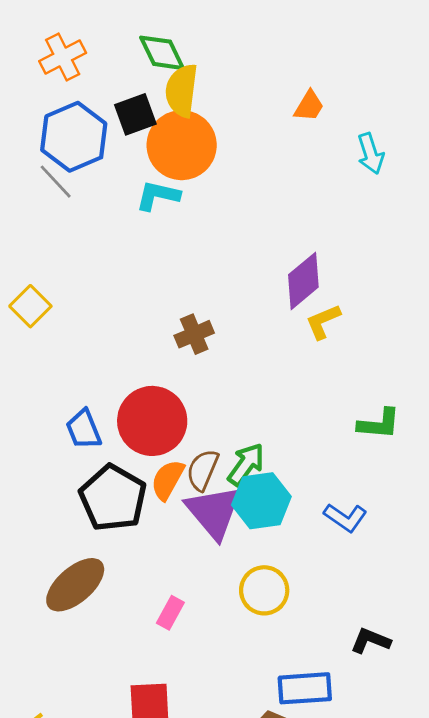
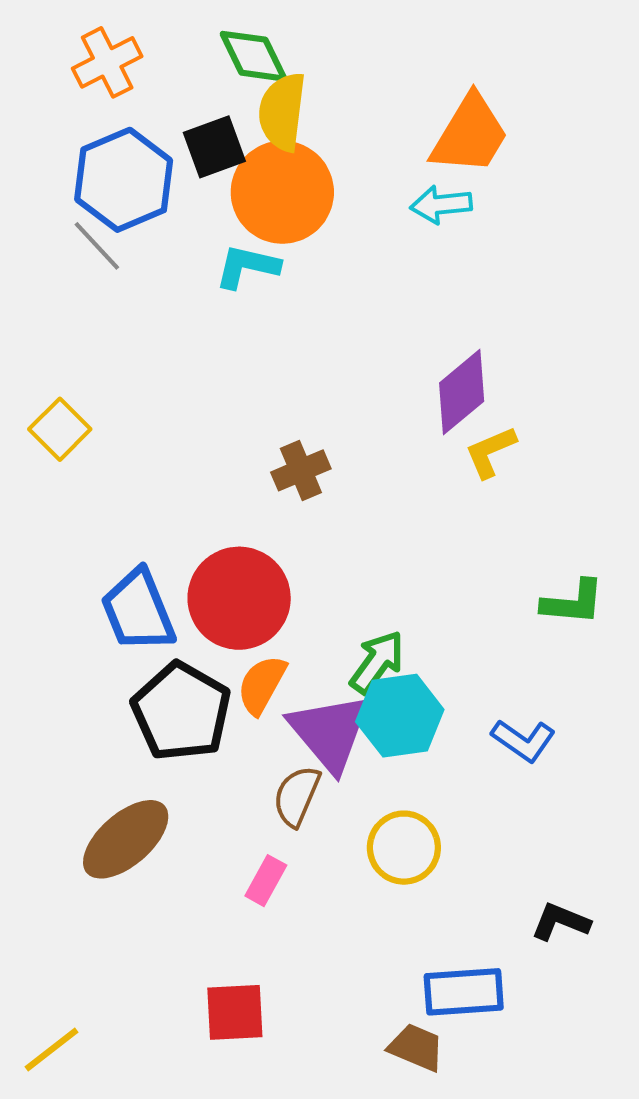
orange trapezoid: (309, 106) -> (470, 135), size x1.8
cyan arrow: (371, 154) -> (441, 205), moved, turned 102
blue trapezoid: (84, 429) -> (138, 611), size x1.4
brown semicircle: (203, 470) -> (297, 796), moved

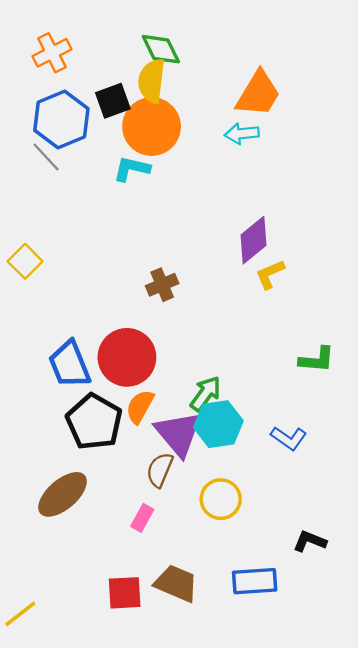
green diamond: (253, 56) -> (161, 49), moved
brown trapezoid: (416, 1047) -> (176, 583), moved, size x1.4

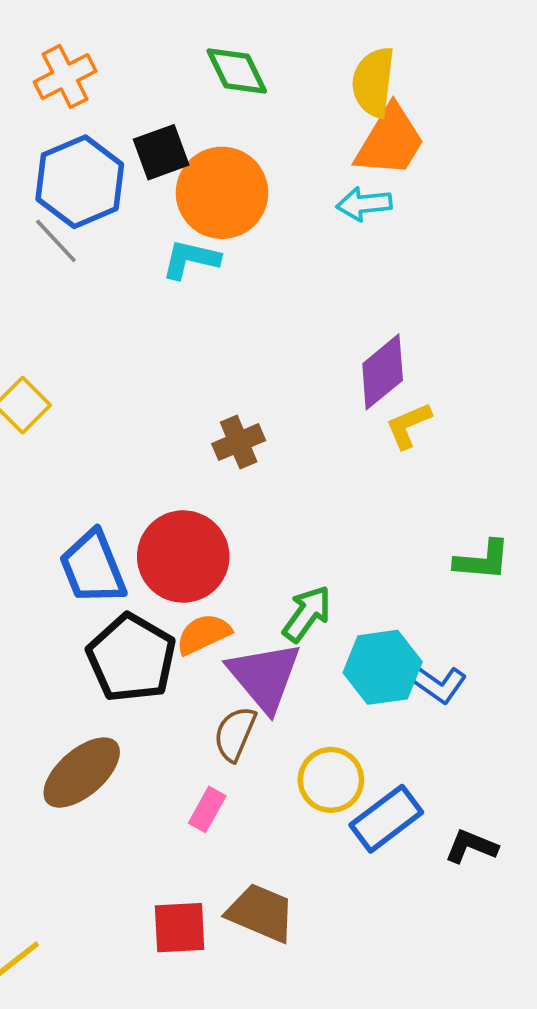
yellow semicircle: (152, 81) -> (373, 82), moved
orange semicircle: (140, 407) -> (204, 634), turned 36
cyan hexagon: (218, 424) -> (383, 667), moved
blue rectangle: (255, 581) -> (386, 819), moved, turned -33

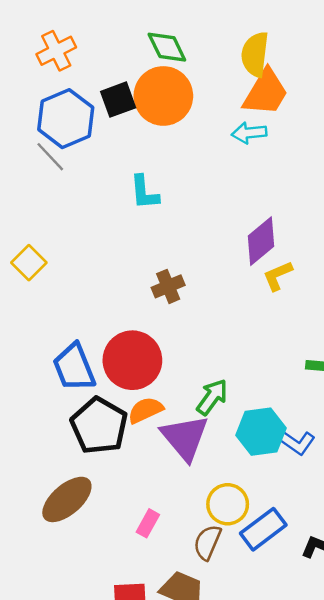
orange circle: (222, 193) -> (163, 96), moved
cyan L-shape: (191, 259) -> (144, 192), moved, turned -108
brown semicircle: (235, 734) -> (207, 542), moved

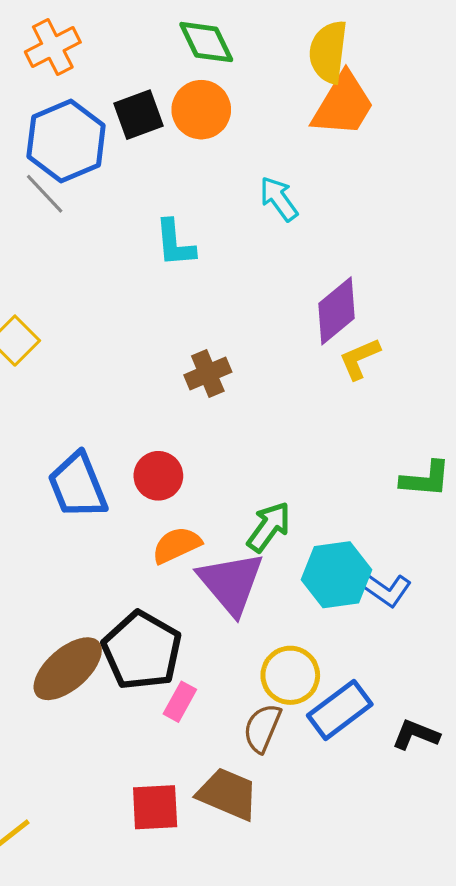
orange circle: (163, 96) -> (201, 110), size x0.7
cyan arrow: (249, 133) -> (279, 199), moved, turned 60
red circle: (132, 360) -> (158, 476), size x0.6
black pentagon: (99, 426) -> (142, 651), moved

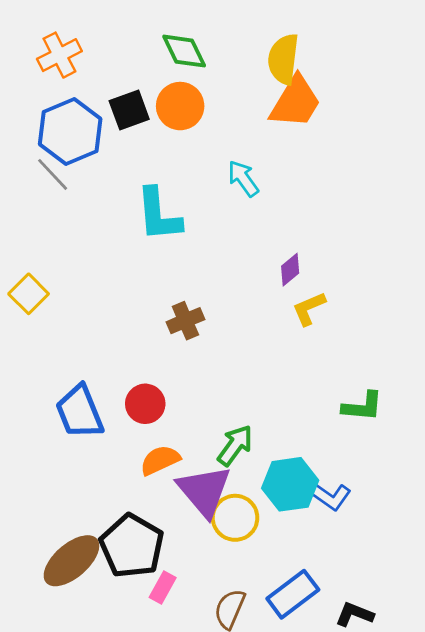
cyan L-shape: (175, 243) -> (159, 215), size x1.4
purple diamond: (336, 311) -> (290, 270), size x0.6
yellow circle: (290, 675) -> (235, 518), moved

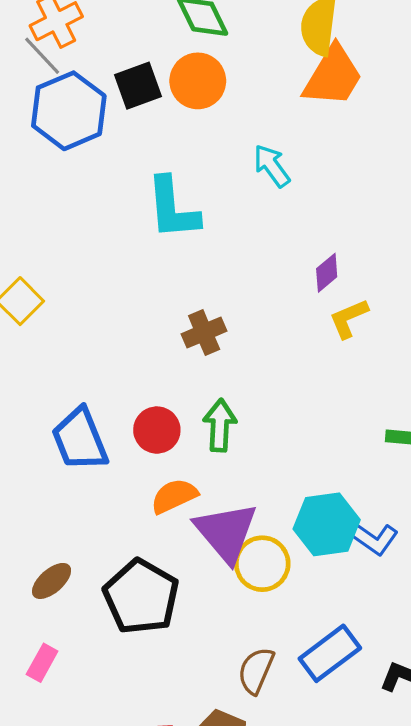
gray line: (53, 174) -> (42, 56), moved
green arrow: (235, 445) -> (220, 425), moved, turned -33
brown ellipse: (71, 561) -> (52, 581), moved, size x0.6
pink rectangle: (163, 588) -> (42, 663), moved

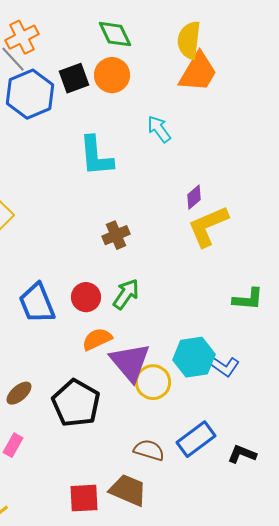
yellow L-shape: (349, 318) -> (208, 226), size x1.6
green arrow: (220, 425) -> (126, 294), turned 32
brown semicircle: (256, 671) -> (149, 450), turned 84

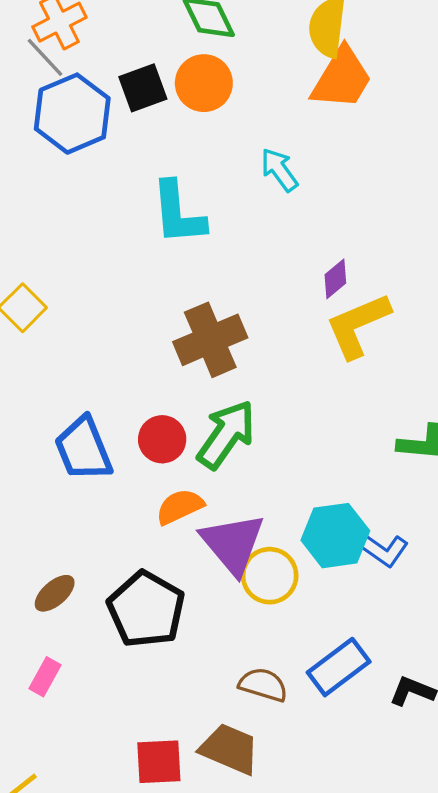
brown cross: (116, 235) -> (210, 340), size x1.6
green arrow: (126, 294) -> (226, 434), size x1.4

